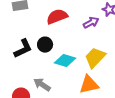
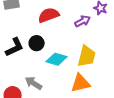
yellow trapezoid: (95, 58) -> (87, 56), turned 150

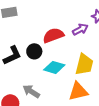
red semicircle: (49, 15) -> (53, 35), moved

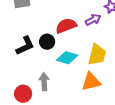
gray arrow: (31, 91) -> (44, 82), turned 54

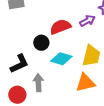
black L-shape: (25, 46) -> (19, 64), moved

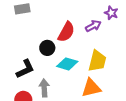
red semicircle: (60, 27) -> (66, 32), turned 140

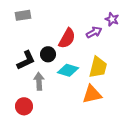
black L-shape: (25, 69) -> (26, 60), moved
gray arrow: (44, 88) -> (39, 81), moved

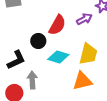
black L-shape: (26, 60) -> (16, 60), moved
gray arrow: (39, 81) -> (32, 80), moved

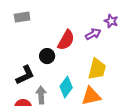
cyan diamond: (58, 57) -> (66, 87), moved, turned -70

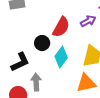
cyan diamond: (66, 87) -> (61, 57), moved

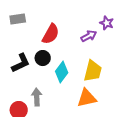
red semicircle: (61, 27) -> (51, 34), moved
black L-shape: (20, 62) -> (21, 63), moved

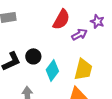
red semicircle: (51, 34) -> (61, 19), moved

